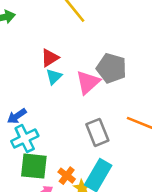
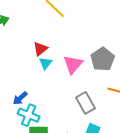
gray pentagon: (111, 68) -> (102, 59), moved, turned 30
cyan cross: (25, 139) -> (29, 115), turned -35

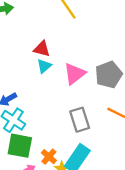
red triangle: (40, 49) -> (42, 49), turned 42

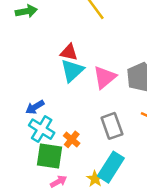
cyan triangle: (44, 66) -> (72, 70), size x1.5
orange cross: (49, 157) -> (72, 139), moved

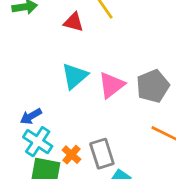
red triangle: (69, 52) -> (74, 22), moved
gray rectangle: (112, 126) -> (102, 154), moved

